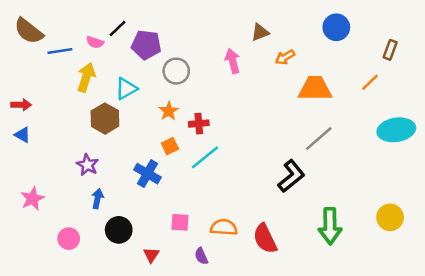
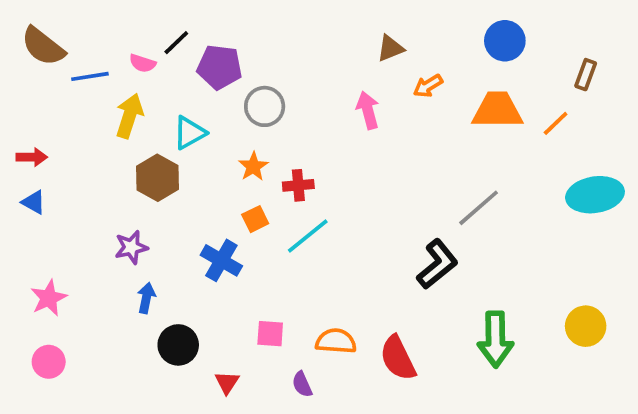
pink arrow: (233, 61) -> (368, 110), moved
orange trapezoid: (315, 89) -> (497, 110), moved
purple star: (87, 165) -> (131, 247), turned 30
pink circle: (69, 239) -> (49, 362), moved

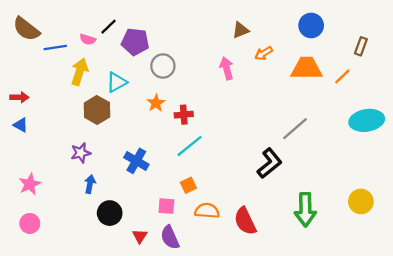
orange square: (255, 219) -> (188, 185), moved
purple semicircle: (302, 384) -> (170, 237), moved, size x1.5

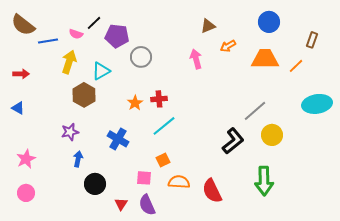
red arrow: (19, 97) -> (21, 74), moved
orange star: (156, 103) -> (135, 103), moved
yellow circle: (361, 201) -> (272, 135), moved

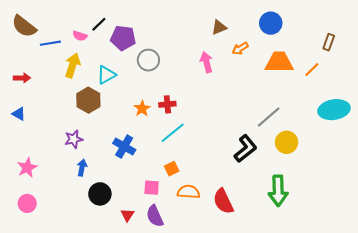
blue circle: (269, 22) -> (271, 23), moved

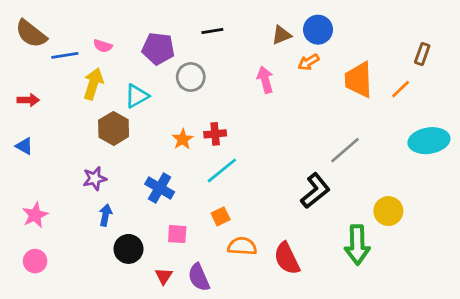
blue circle: (271, 23) -> (318, 30), moved
black line: (99, 24) -> (212, 31), moved, turned 35
orange trapezoid: (279, 62) -> (359, 80), turned -92
yellow circle: (287, 142) -> (388, 211), moved
pink square: (152, 188) -> (177, 234), moved

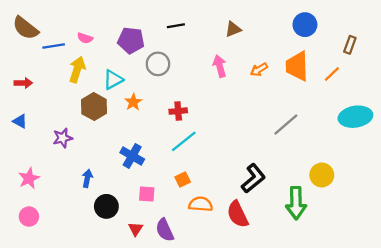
blue circle: (318, 30) -> (305, 25), moved
orange arrow: (309, 62) -> (259, 70), moved
orange star: (183, 139) -> (133, 102), moved
purple star: (95, 179) -> (63, 138), moved
black L-shape: (315, 191) -> (253, 178), moved

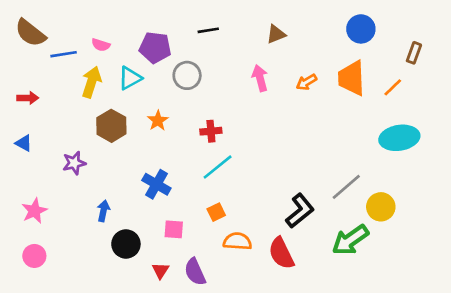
cyan triangle: (113, 80) -> (130, 78), moved
cyan ellipse: (355, 117) -> (399, 138), moved
gray line: (286, 125) -> (346, 187), moved
green arrow: (296, 203) -> (350, 240), turned 56

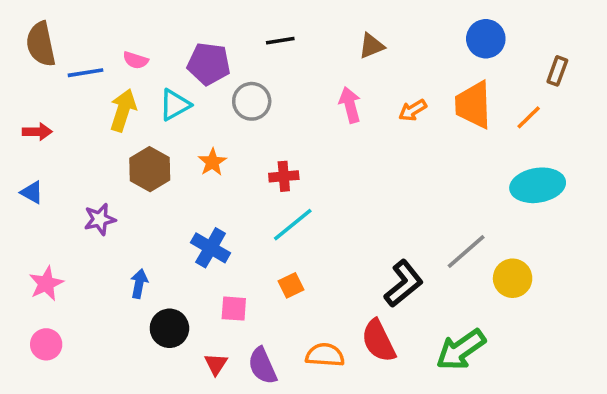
brown semicircle: (30, 33) -> (41, 44), turned 40
green arrow: (350, 240) -> (461, 350), moved
orange semicircle: (237, 241) -> (325, 355), moved

